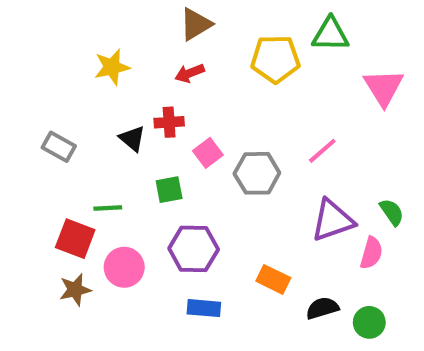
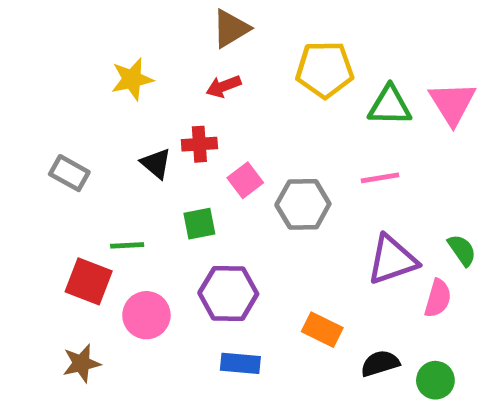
green triangle: (330, 34) -> (390, 106), moved
pink line: (322, 151) -> (380, 178), turned 32
brown star: (75, 290) -> (81, 363), moved

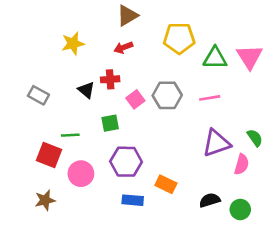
gray hexagon: (303, 204) -> (167, 95), moved
orange rectangle: (322, 330) -> (166, 184), moved

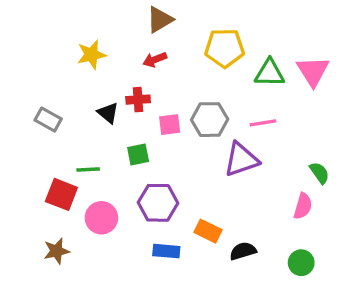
pink square: (135, 99) -> (170, 125), turned 30
purple triangle: (216, 143) -> (241, 159), moved
black semicircle: (210, 200) -> (243, 251), moved

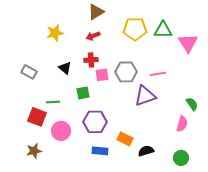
green triangle: (270, 73) -> (163, 30), moved
red cross: (138, 100) -> (91, 60), moved

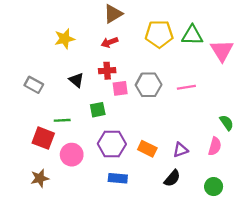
purple triangle: (145, 96) -> (180, 150), moved, size x0.6
orange rectangle: (125, 139) -> (147, 149), moved
black semicircle: (146, 151) -> (172, 178), turned 147

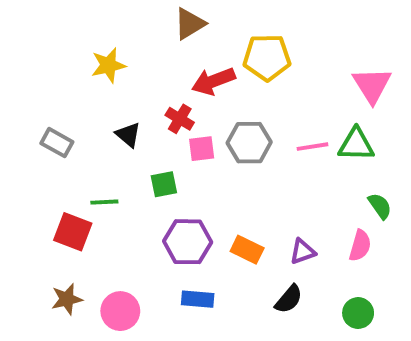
green triangle: (192, 35) -> (356, 145), moved
red arrow: (109, 42) -> (213, 81), moved, size x1.5
red cross: (107, 71) -> (180, 119), turned 35
pink circle: (72, 155) -> (120, 311), moved

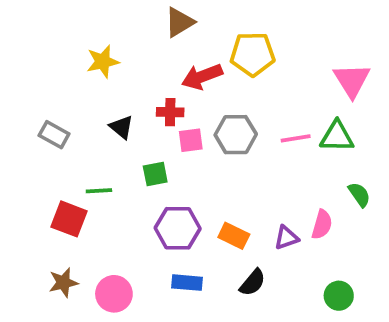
red cross: (180, 119) -> (170, 112), turned -30
pink semicircle: (360, 246) -> (322, 225), moved
black semicircle: (289, 299) -> (253, 283), moved

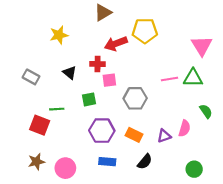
gray hexagon: (236, 135) -> (135, 98), moved

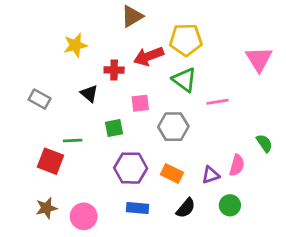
red cross: (98, 64) -> (114, 70), moved
green triangle: (193, 78) -> (184, 80), moved, turned 36
green circle: (194, 169) -> (230, 205), moved

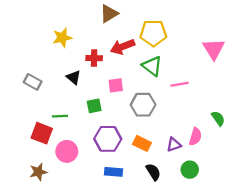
black semicircle: (186, 208) -> (153, 172), turned -72
pink circle: (84, 216) -> (67, 151), moved

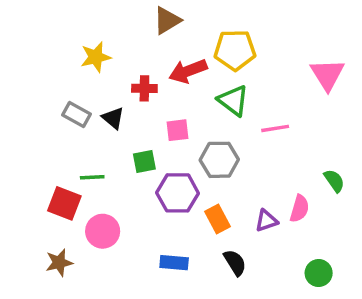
gray rectangle: (33, 82) -> (76, 115), moved
purple hexagon: (108, 139) -> (178, 193), moved
orange rectangle: (142, 143) -> (218, 219), turned 36
green circle: (190, 170) -> (319, 273), moved

